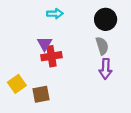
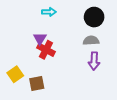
gray semicircle: (102, 46) -> (91, 41), turned -77
red cross: (51, 56) -> (46, 50), turned 36

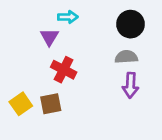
purple triangle: (40, 39) -> (49, 37), moved
brown square: (37, 83) -> (51, 104), moved

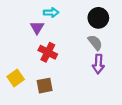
gray semicircle: (126, 57) -> (95, 43), turned 56
brown square: (51, 104) -> (45, 86), moved

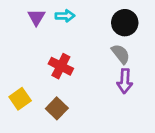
purple triangle: (37, 28) -> (36, 17), moved
brown square: (45, 86) -> (57, 108), turned -35

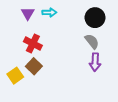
red cross: (61, 66) -> (33, 44), moved
brown square: (57, 108) -> (34, 66), moved

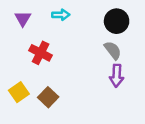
purple triangle: (28, 13) -> (23, 19), moved
brown square: (34, 66) -> (48, 97), moved

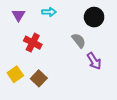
gray semicircle: (113, 50) -> (79, 41), moved
purple arrow: (117, 76) -> (94, 61), turned -36

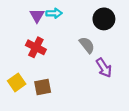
purple triangle: (18, 15) -> (37, 16), moved
brown square: (39, 78) -> (43, 87), turned 35

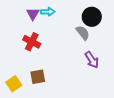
gray semicircle: (87, 45) -> (83, 33), moved
yellow square: (17, 82) -> (14, 84), moved

